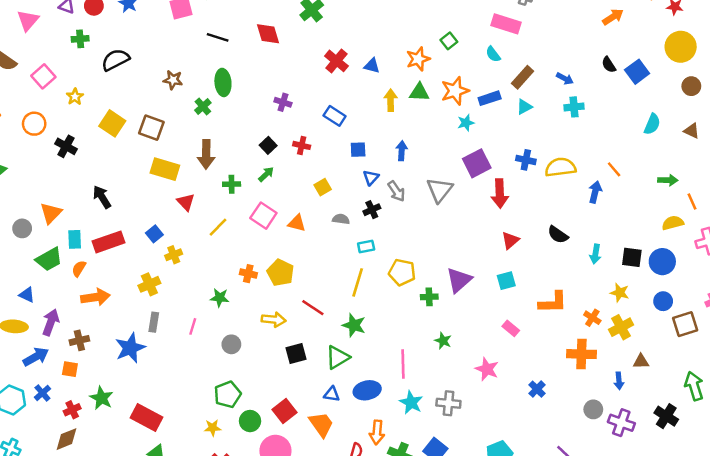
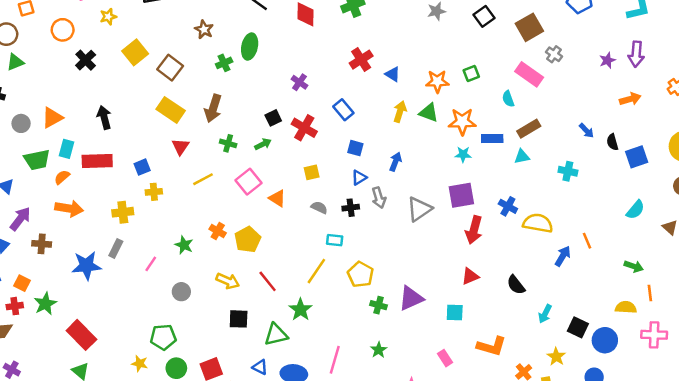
blue arrow: (565, 79) -> (586, 131), moved
red cross: (302, 145) -> (304, 128), size x1.5
orange square: (70, 369) -> (22, 283), moved

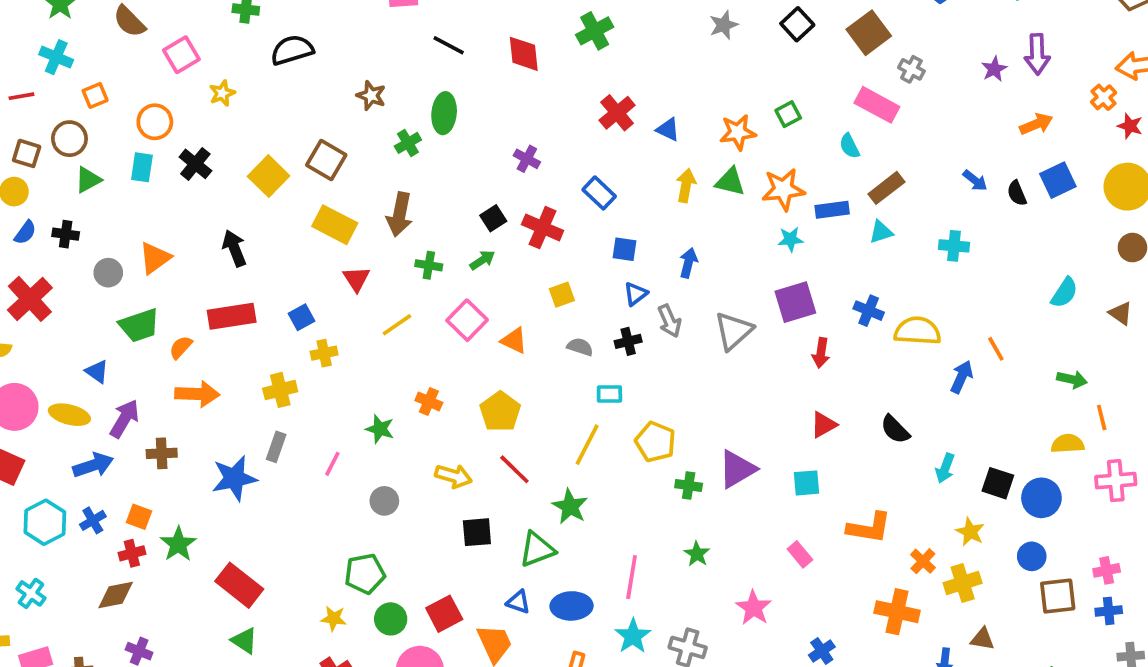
yellow square: (135, 52) -> (269, 176), moved
cyan rectangle: (66, 149) -> (142, 167), moved
blue square: (637, 157) -> (1058, 180), moved
red arrow: (474, 230) -> (821, 353), size x0.7
yellow pentagon: (248, 239) -> (500, 412), moved

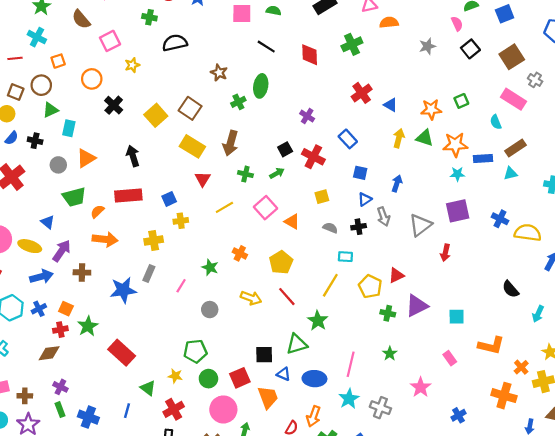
cyan rectangle: (142, 167) -> (69, 128), moved
red arrow: (821, 353) -> (445, 253), moved
red triangle: (824, 425) -> (396, 275), moved
black square: (477, 532) -> (264, 355), moved
green triangle: (244, 641) -> (148, 388), moved

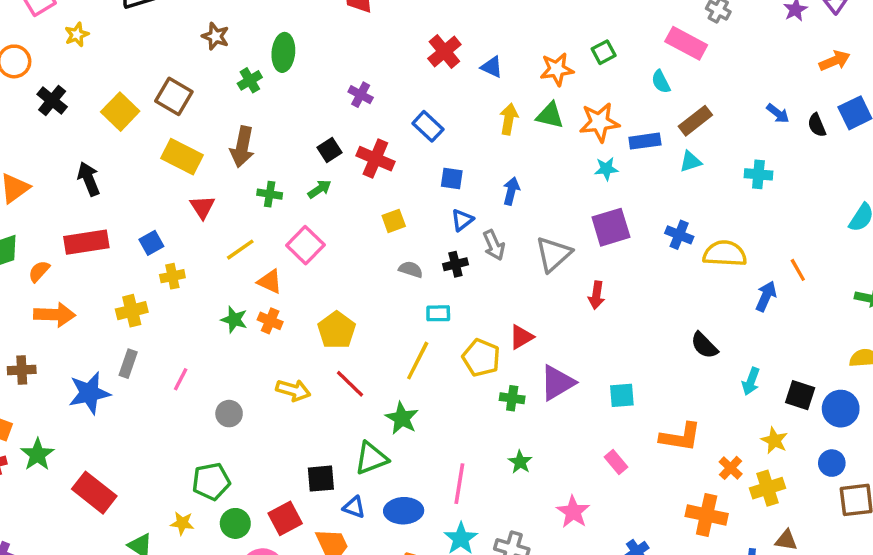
orange triangle: (292, 221) -> (270, 281), moved
green star: (210, 267) -> (234, 320), moved

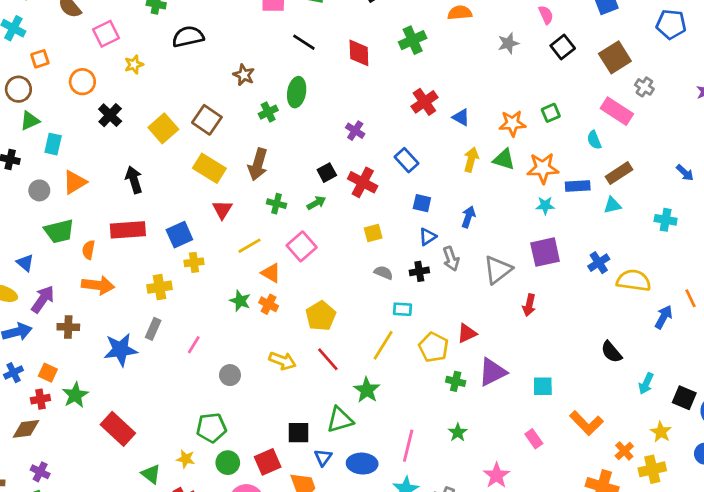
blue cross: (679, 235) -> (599, 263), turned 30
blue square: (151, 243) -> (179, 235), size x1.4
orange semicircle: (39, 271) -> (88, 250), turned -36
orange L-shape: (680, 437) -> (586, 423), turned 32
blue triangle: (354, 507) -> (323, 458), turned 42

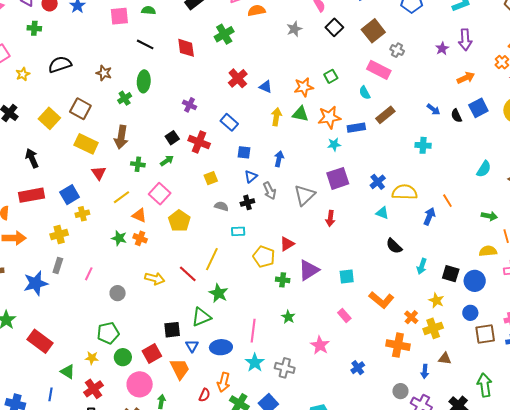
black semicircle: (188, 37) -> (60, 65), moved
cyan triangle: (612, 205) -> (382, 213), moved, turned 40
yellow pentagon: (321, 316) -> (179, 221), moved
yellow line: (383, 345) -> (212, 259), moved

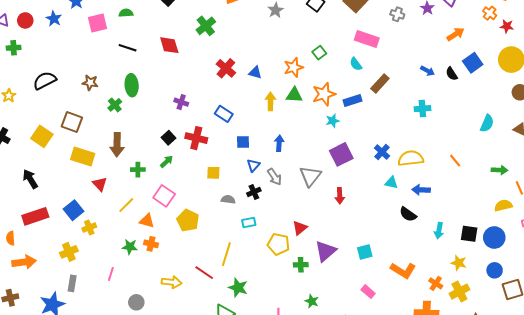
gray cross: (397, 50) -> (397, 14), moved
yellow square: (211, 178) -> (213, 173), turned 32
blue arrow: (429, 216) -> (421, 190), moved, turned -102
pink line: (89, 274) -> (111, 274), moved

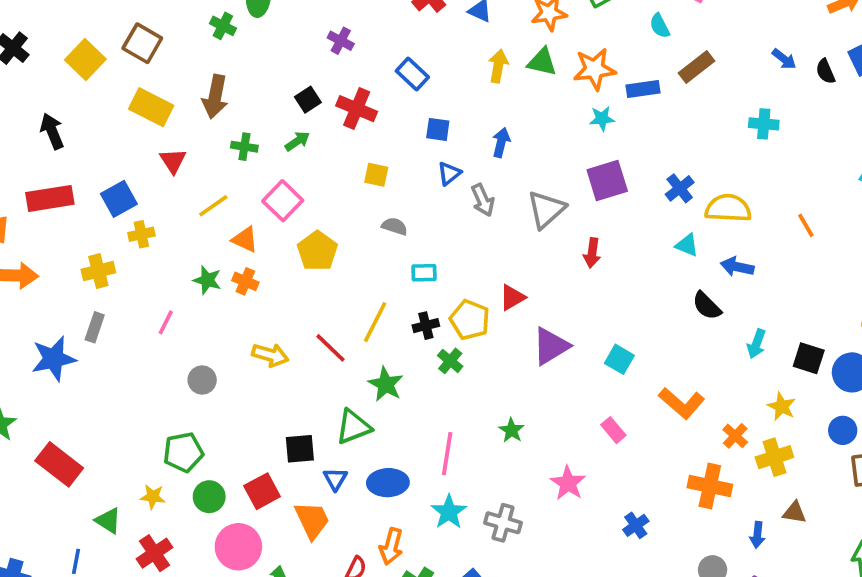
green cross: (115, 105) -> (223, 26), turned -32
black cross: (254, 192) -> (426, 326), moved
cyan square: (365, 252) -> (619, 359), turned 35
green cross: (301, 265) -> (450, 361), moved, turned 32

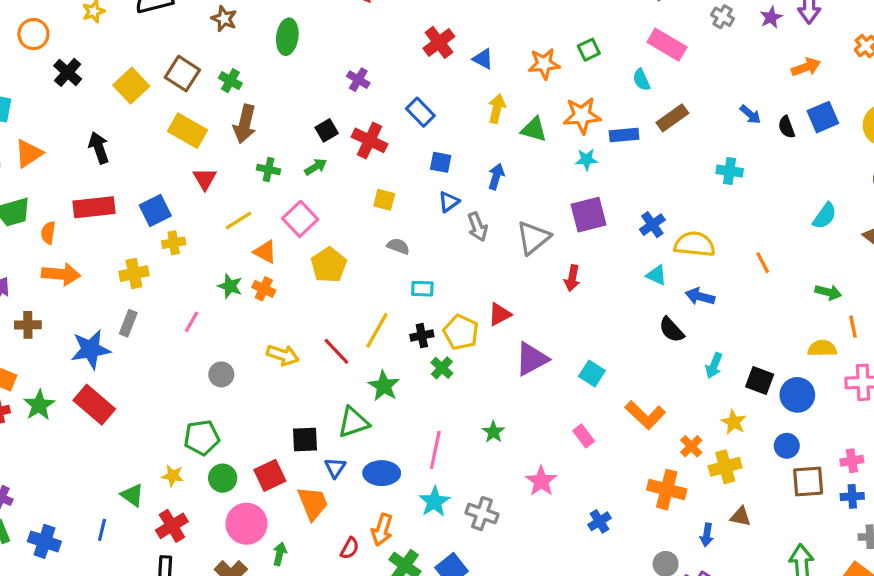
green cross: (223, 26) -> (230, 81), moved
green triangle: (542, 62) -> (534, 129), moved
red rectangle: (59, 464) -> (94, 405), moved

